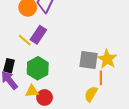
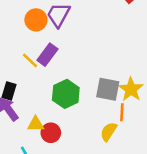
green hexagon: (38, 68) -> (66, 94), moved

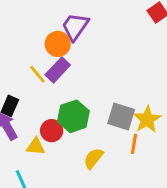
orange circle: (36, 20) -> (58, 44), moved
yellow semicircle: (109, 132) -> (93, 158), moved
red circle: (51, 133) -> (52, 131), moved

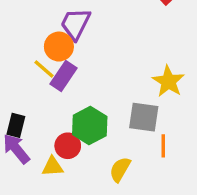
yellow line: (37, 74) -> (44, 69), moved
yellow star: (147, 119) -> (168, 81), moved

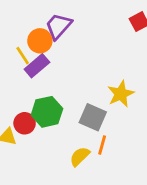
yellow semicircle: (120, 169) -> (80, 156), moved

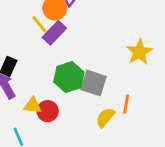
gray square: (93, 117) -> (93, 83), moved
red circle: (25, 123) -> (48, 111), moved

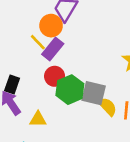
red circle: (48, 111) -> (55, 76), moved
yellow semicircle: (105, 118) -> (108, 107), moved, turned 102

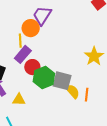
yellow line: (38, 42) -> (20, 41), turned 40
purple rectangle: (53, 49) -> (23, 54), moved

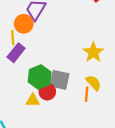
red circle: (32, 67) -> (47, 92), moved
yellow semicircle: (73, 91) -> (93, 83), moved
yellow triangle: (19, 100) -> (33, 100), moved

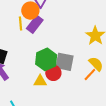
purple rectangle: (16, 53) -> (35, 24), moved
orange line: (87, 94) -> (90, 75), turned 40

